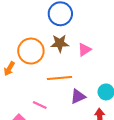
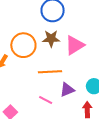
pink triangle: (84, 50) -> (75, 45), size x1.5
pink line: (40, 105) -> (46, 100), moved

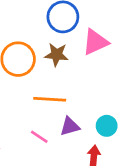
pink triangle: (75, 45) -> (95, 42), moved

